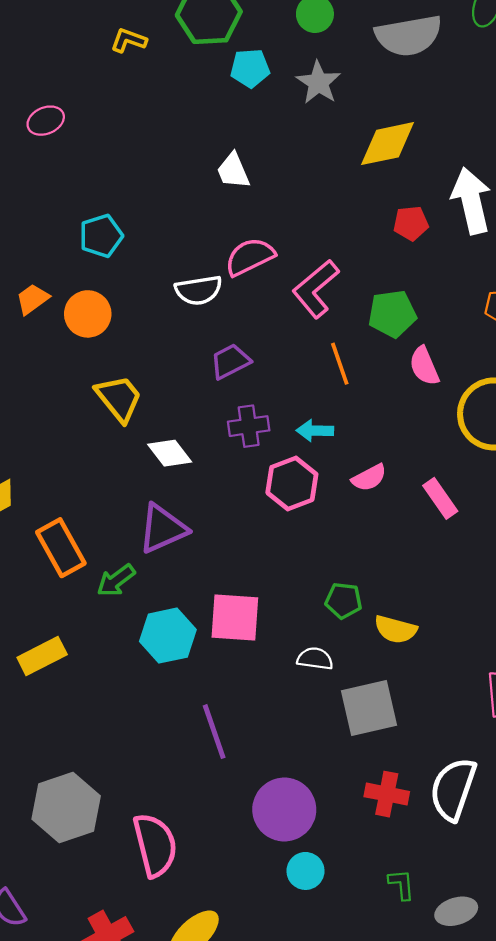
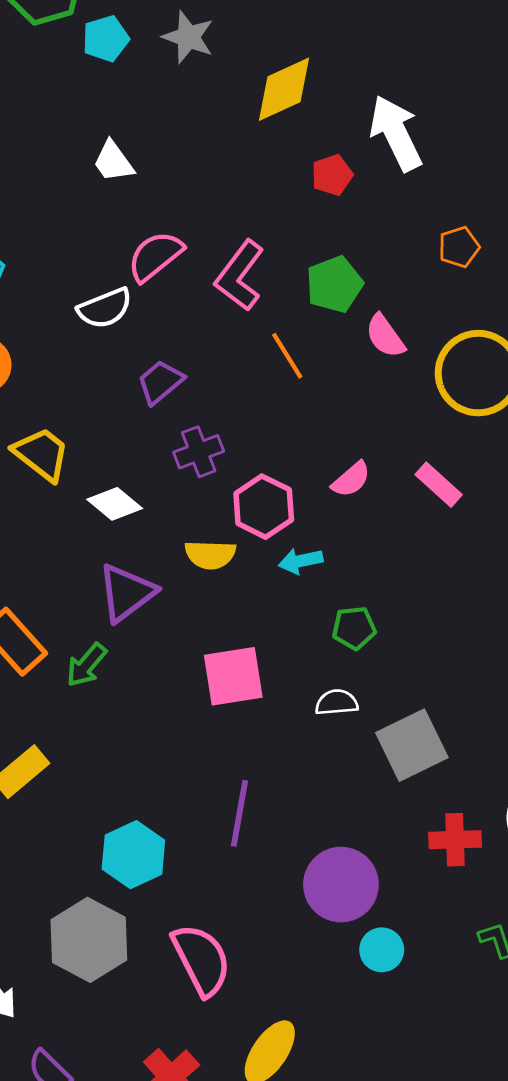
cyan arrow: (315, 431) -> (301, 561), moved
yellow semicircle: (396, 629) -> (210, 555), moved
cyan hexagon: (168, 636) -> (133, 855), moved
purple line: (214, 732) -> (239, 813), turned 42

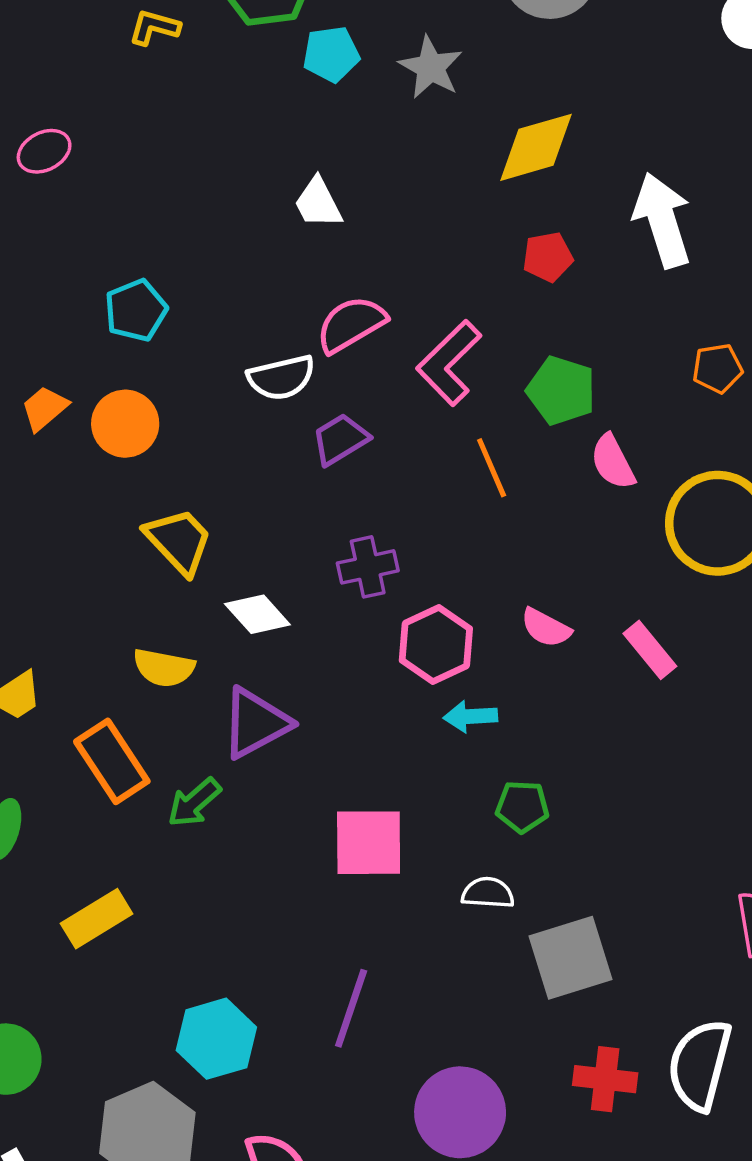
red pentagon: (332, 175) -> (548, 257), moved
green pentagon: (334, 284) -> (561, 391), turned 30
purple trapezoid: (160, 382) -> (340, 439), moved
pink semicircle: (351, 479) -> (546, 628), turned 60
yellow semicircle: (210, 555) -> (164, 668), moved

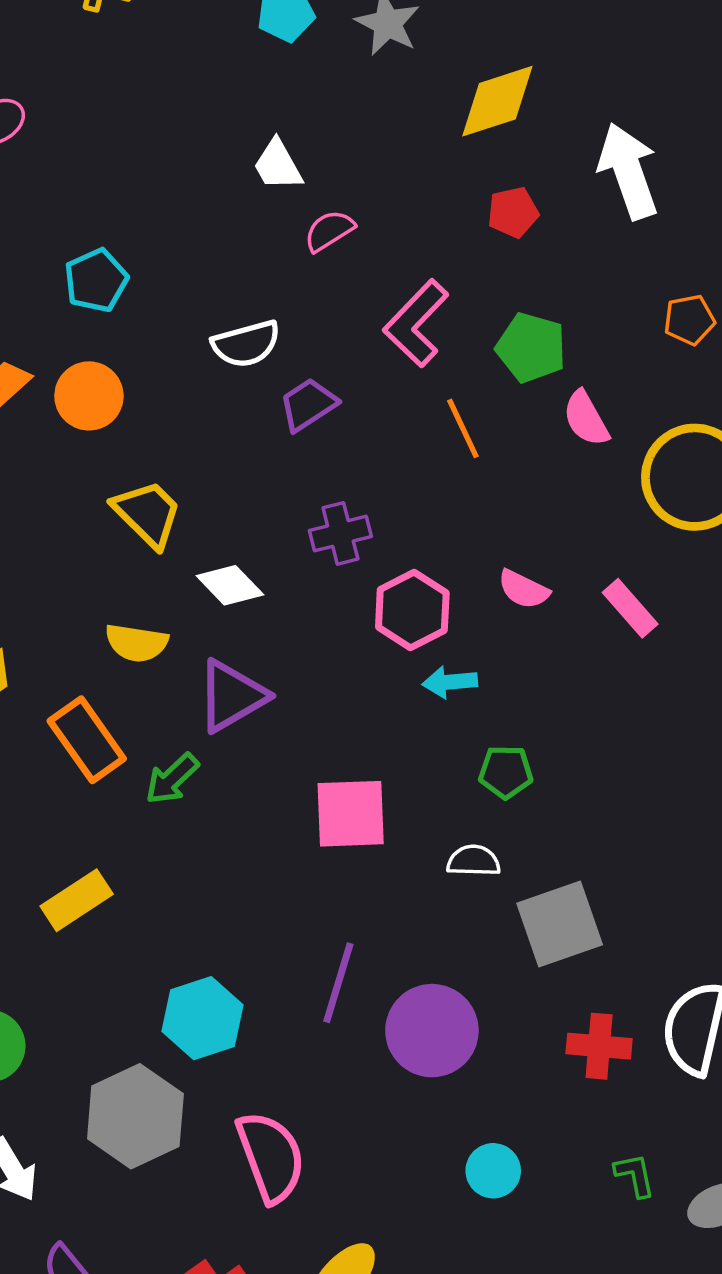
pink semicircle: (351, 324) -> (329, 231), moved, size x0.7
purple circle: (460, 1112) -> (432, 1031), moved

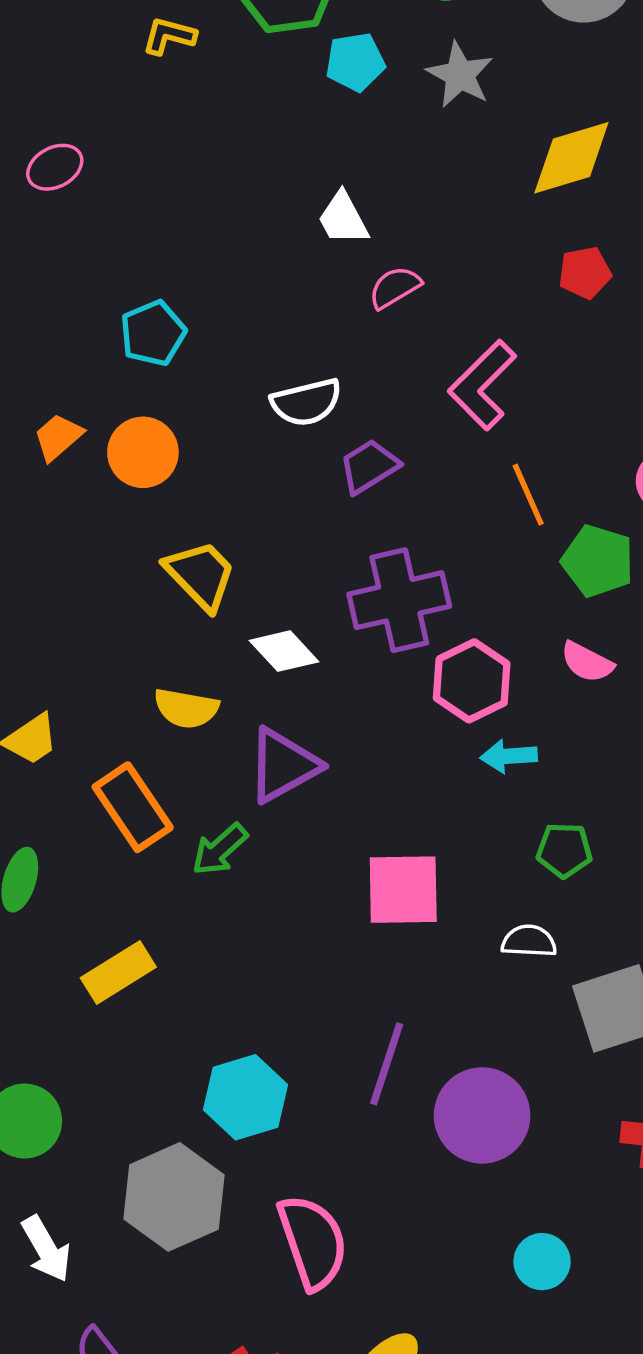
green pentagon: (531, 348) -> (598, 561), moved
purple cross: (340, 533) -> (399, 600), size x1.6

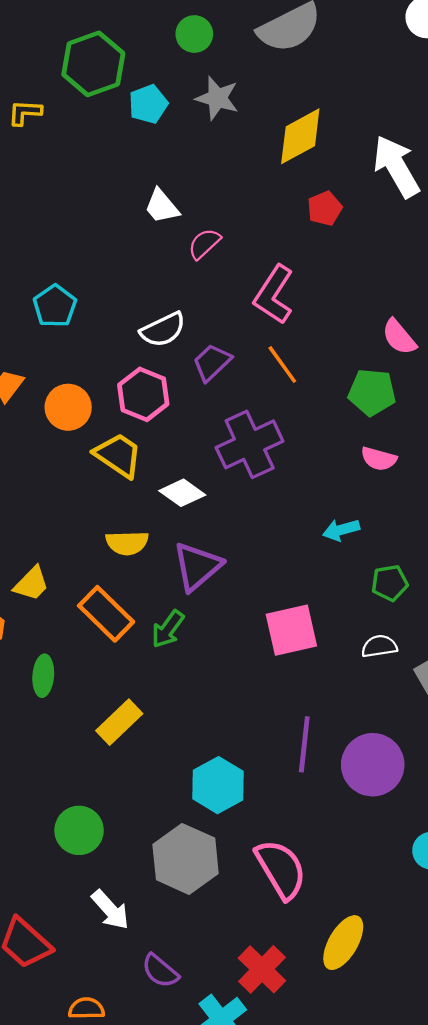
orange circle: (143, 452) -> (68, 407), moved
orange line: (528, 495) -> (282, 365), moved
pink hexagon: (472, 681) -> (143, 394), moved

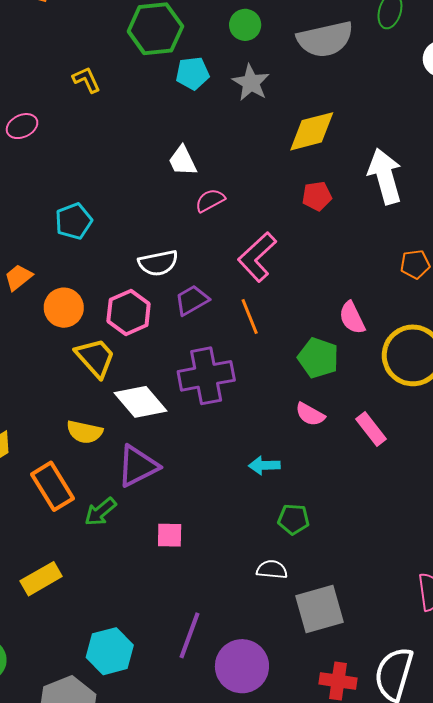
yellow L-shape: (25, 112) -> (86, 80), moved, turned 48
white diamond: (182, 493) -> (141, 402), size x1.4
pink square: (291, 630) -> (170, 535), moved, size x0.6

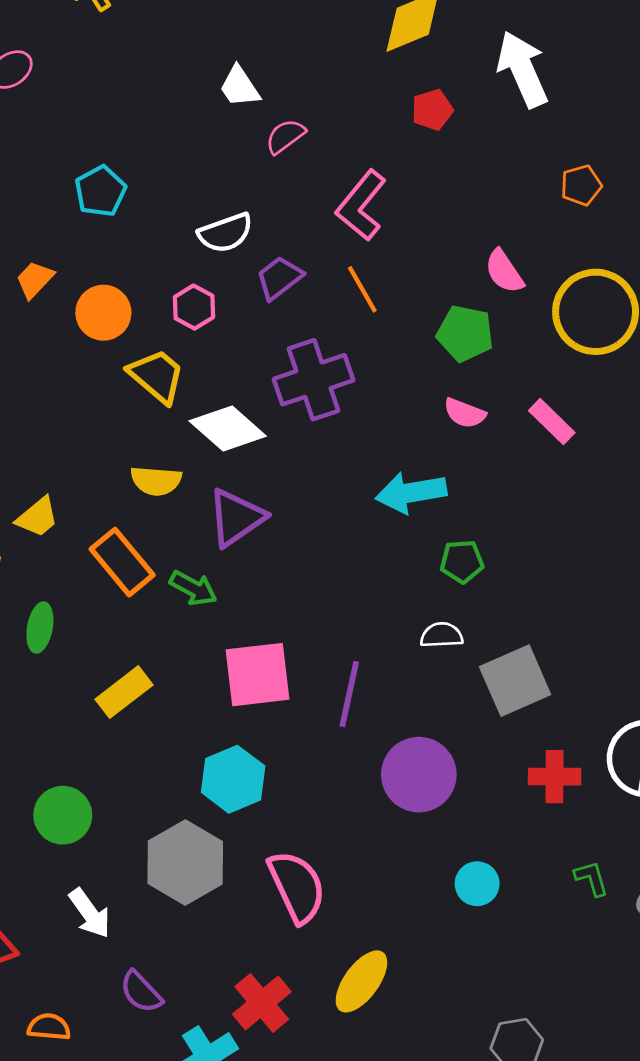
pink hexagon: (129, 312) -> (194, 307), size x0.7
cyan arrow: (264, 465) -> (411, 493), size x1.6
green arrow: (100, 512) -> (193, 588), turned -104
pink square: (170, 535) -> (257, 675), moved, size x1.8
purple line: (190, 635) -> (349, 694), moved

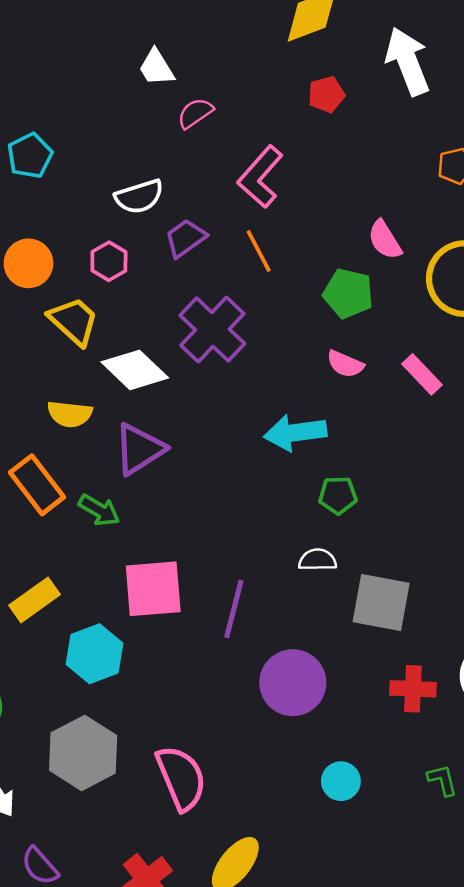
purple cross: (313, 380) -> (212, 329), turned -30
gray square: (515, 681) -> (381, 603), turned 32
cyan hexagon: (233, 779) -> (94, 654), moved

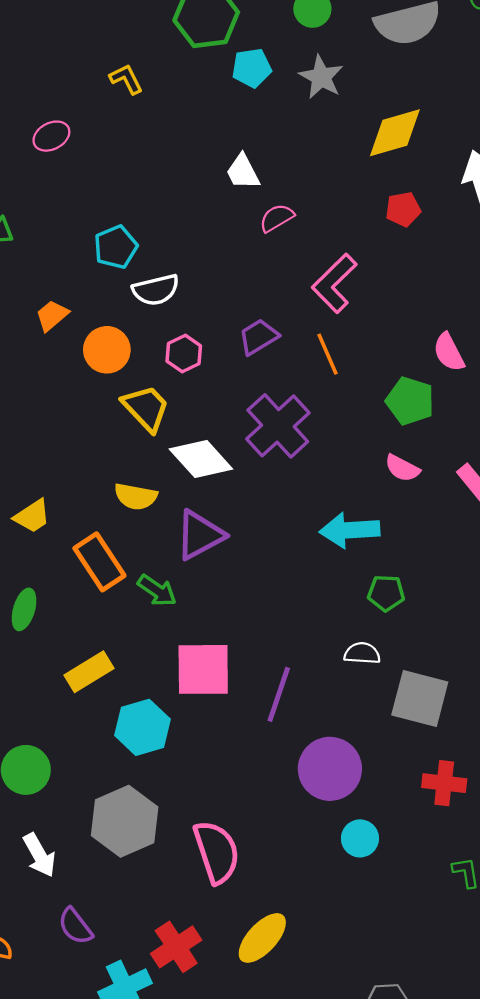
white semicircle: (139, 197) -> (156, 290), moved
cyan circle: (341, 781) -> (360, 838), moved

